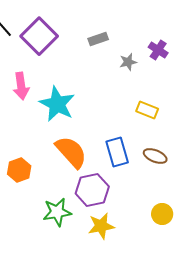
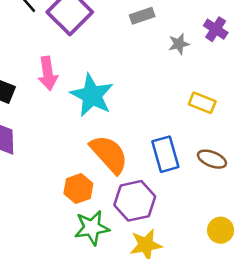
orange hexagon: (19, 170) -> (78, 189), moved

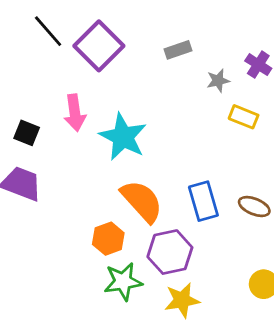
yellow rectangle: (202, 103) -> (244, 117), moved

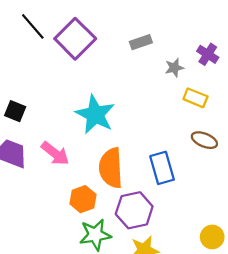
pink arrow: (75, 113) -> (55, 153), moved, turned -44
orange semicircle: (142, 201) -> (111, 168), turned -141
brown ellipse: (254, 207) -> (204, 140), moved

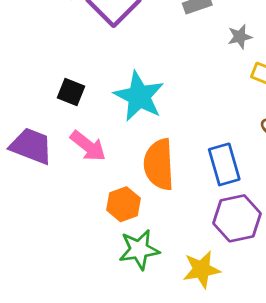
black square: (15, 111) -> (71, 92), moved
purple hexagon: (134, 210) -> (237, 218), moved

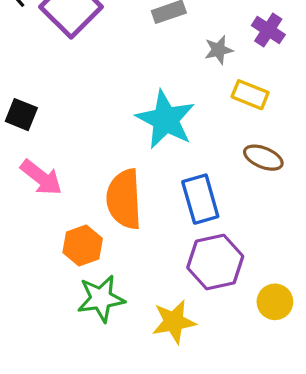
cyan star: (139, 96) -> (166, 120), moved

